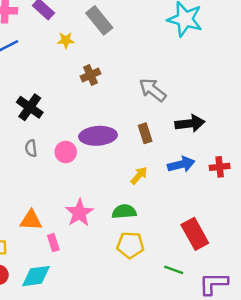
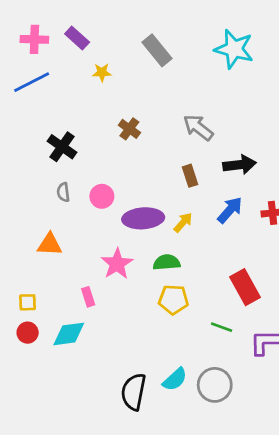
gray rectangle: (99, 20) -> (157, 50), moved
brown cross: (91, 75) -> (129, 129), moved, turned -30
purple ellipse: (98, 136) -> (143, 218), moved
blue arrow: (181, 164) -> (230, 210), turned -35
orange triangle: (31, 220) -> (50, 244), moved

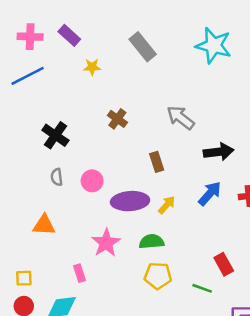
brown rectangle: (190, 176) -> (157, 162), moved
red rectangle: (245, 287) -> (224, 264), size x0.7
green line: (222, 327) -> (202, 288), moved

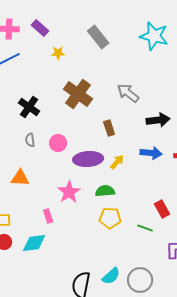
brown cross: (117, 119) -> (78, 94), size x1.8
blue arrow: (210, 193) -> (151, 153), turned 55

